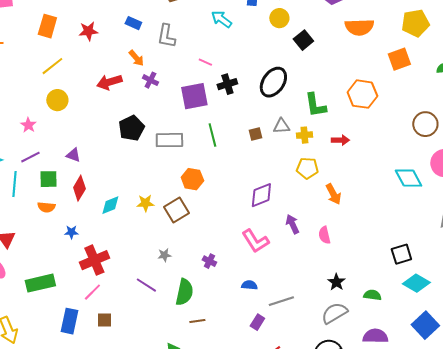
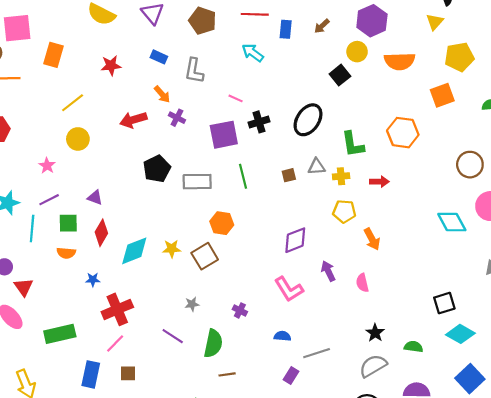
yellow circle: (279, 18) -> (357, 52), moved
orange rectangle: (47, 26) -> (53, 55), moved
cyan diamond: (110, 205) -> (134, 251), size x1.4

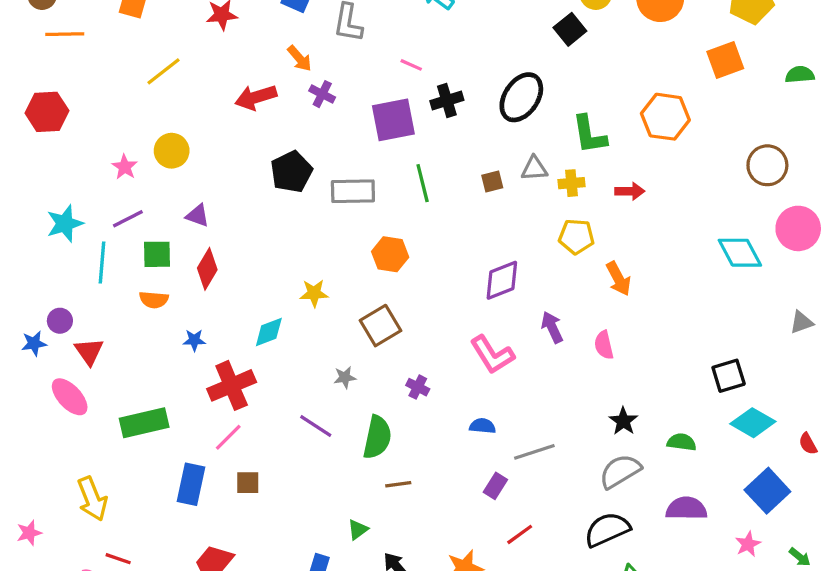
yellow circle: (78, 139) -> (172, 151), moved
cyan diamond: (134, 251) -> (269, 332), moved, size x0.7
brown square: (205, 256) -> (380, 326), moved

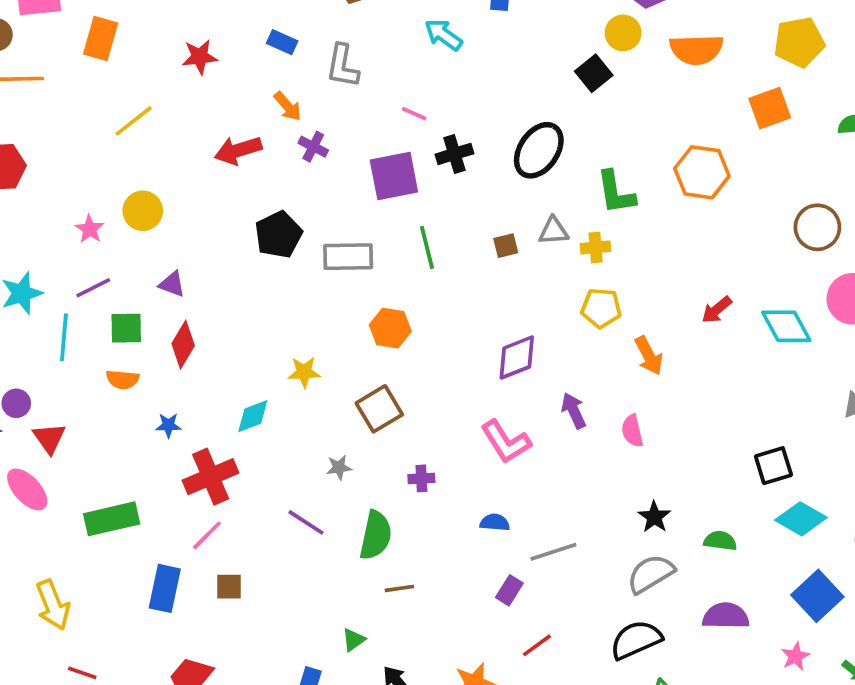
red arrow: (630, 191) -> (717, 310), moved, turned 140
purple cross: (418, 387) -> (421, 478), turned -30

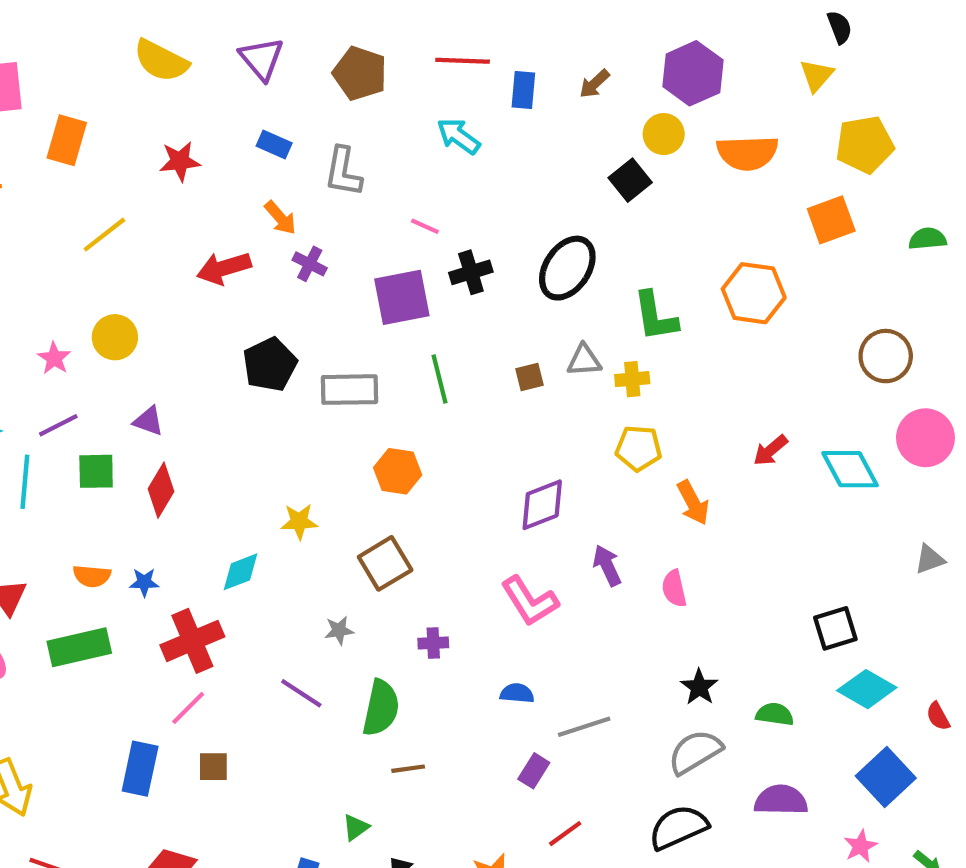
orange semicircle: (123, 379) -> (92, 576), moved
green rectangle: (112, 519) -> (79, 647), moved

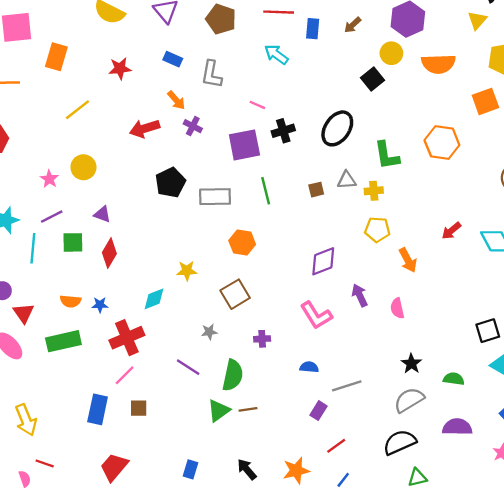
green triangle: (356, 827) -> (219, 411), moved, size x1.5

